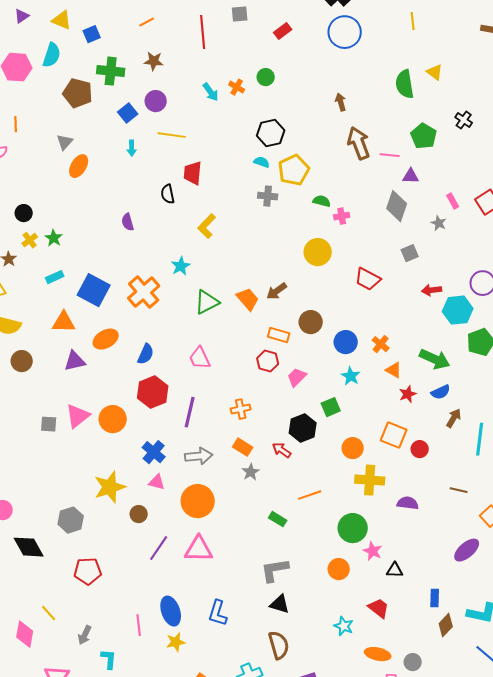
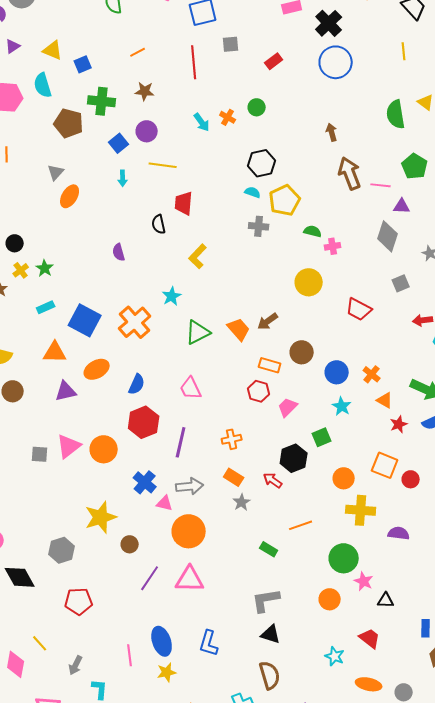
cyan semicircle: (52, 55) -> (43, 85), turned 145
pink triangle: (157, 482) -> (165, 503), moved

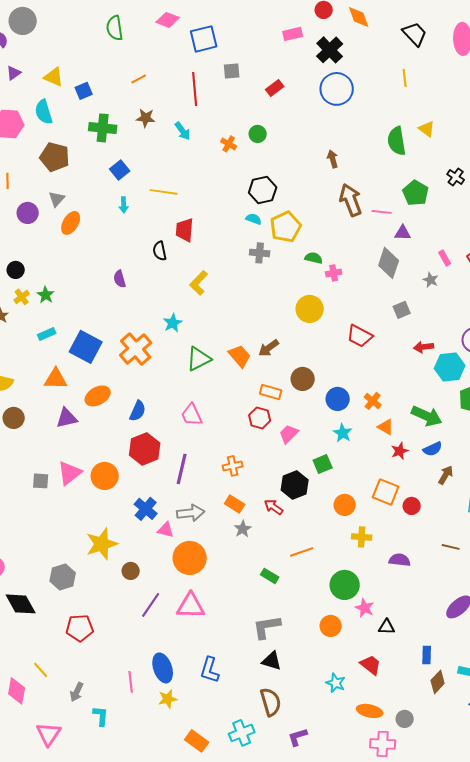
cyan arrow: (202, 122) -> (183, 131), moved
brown pentagon: (69, 123) -> (55, 157), moved
purple circle: (147, 131) -> (28, 213), moved
yellow cross: (361, 510) -> (362, 537), size x0.7

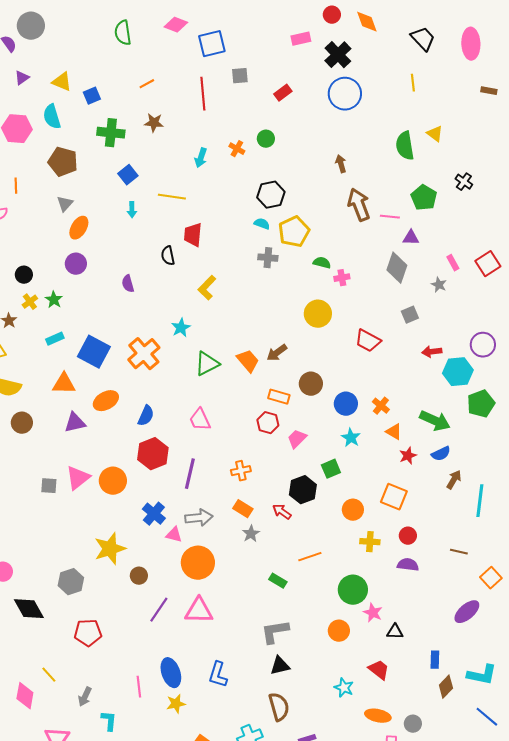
cyan arrow: (183, 131) -> (201, 158), moved, turned 54
purple circle: (28, 213) -> (76, 264), moved
red circle: (412, 506) -> (408, 536), moved
black triangle: (272, 661) -> (280, 666), turned -30

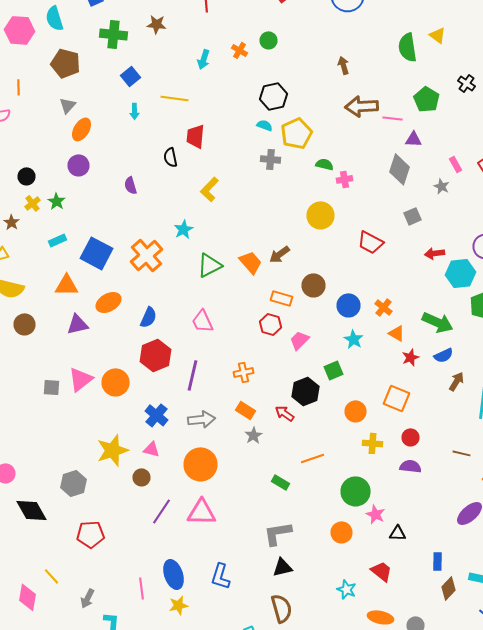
brown arrow: (359, 205) -> (362, 106), turned -72
pink triangle: (174, 535) -> (152, 449), moved

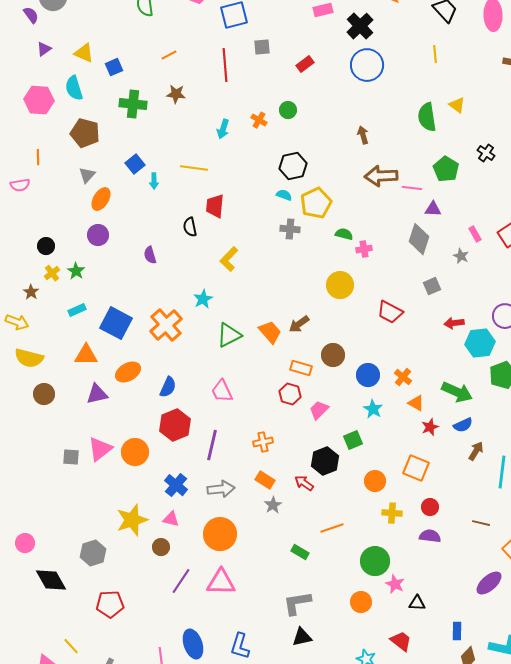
blue square: (130, 76) -> (135, 164), moved

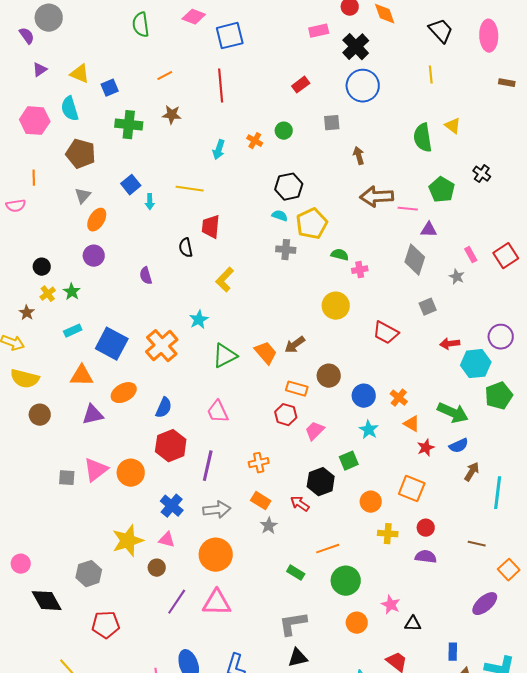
gray square: (262, 47) -> (332, 123), moved
green circle: (375, 561) -> (346, 581), moved

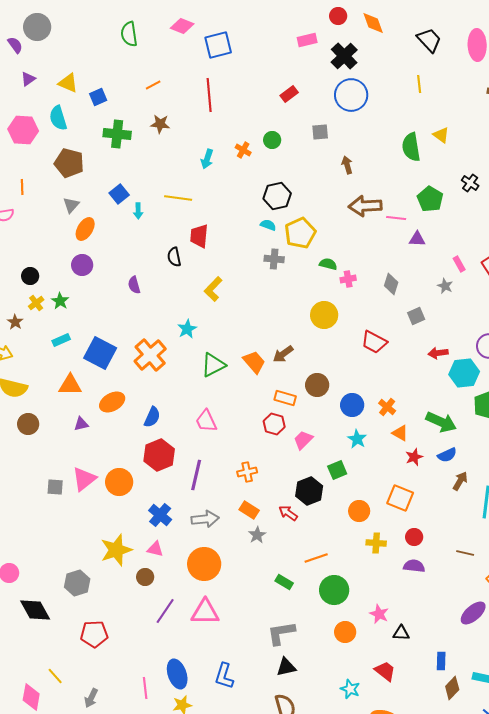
gray diamond: (415, 260) -> (391, 284), moved, size x0.7
purple triangle: (93, 415) -> (81, 424), size x0.7

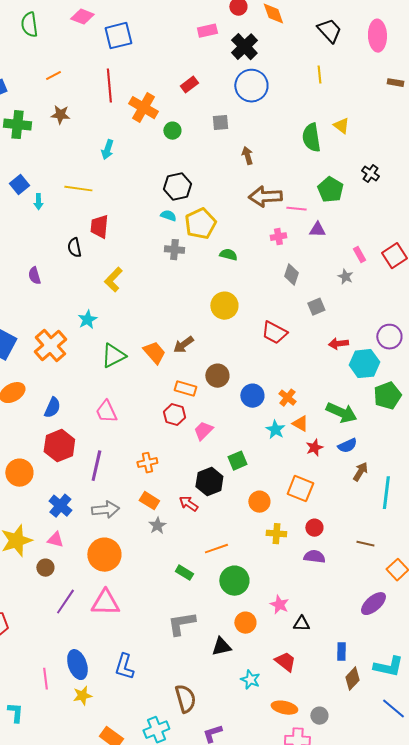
orange cross: (243, 150) -> (143, 108), moved, size x1.8
pink cross: (348, 279) -> (278, 237), moved
cyan star: (357, 439) -> (275, 430), moved
black triangle: (286, 667) -> (221, 647), moved

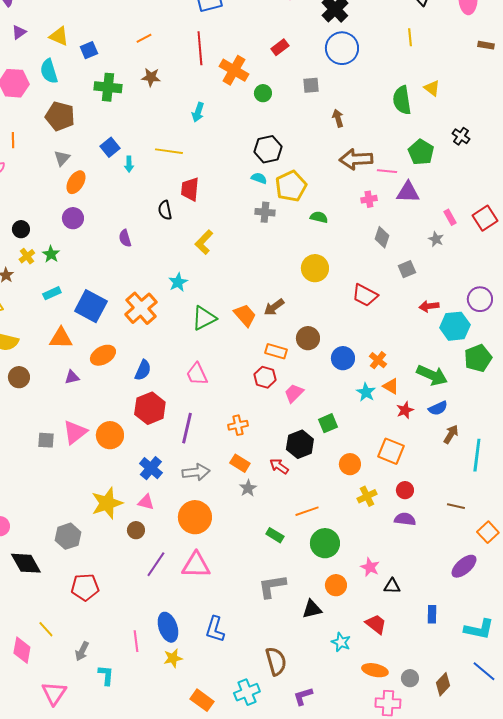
purple triangle: (317, 230) -> (408, 192), size x1.4
yellow cross: (276, 534) -> (367, 496), turned -30
brown diamond: (352, 679) -> (443, 684), moved

